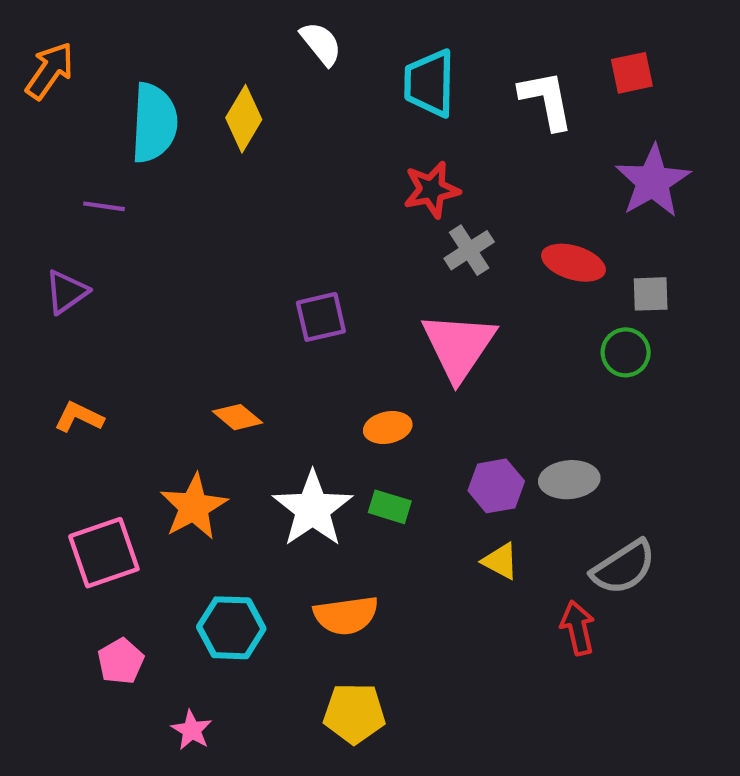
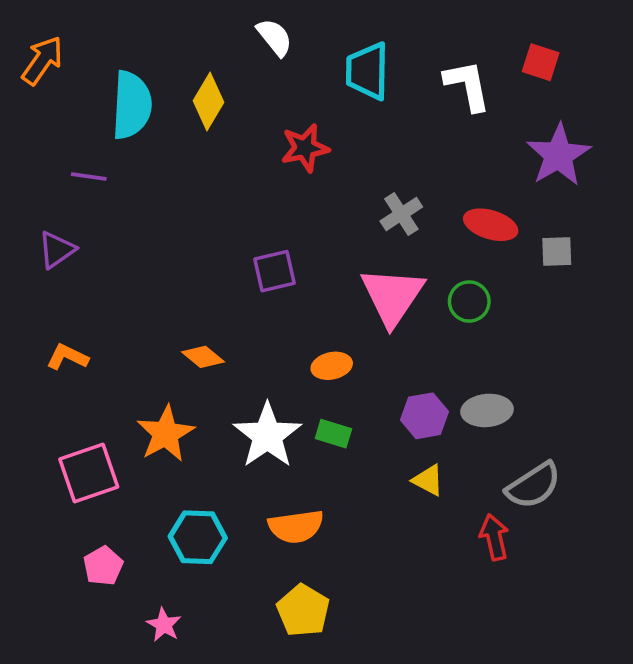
red square: (632, 73) -> (541, 62), turned 30
red star: (432, 190) -> (305, 148), moved
green circle: (626, 352) -> (469, 302), moved
yellow pentagon: (354, 713) -> (303, 610), turned 30

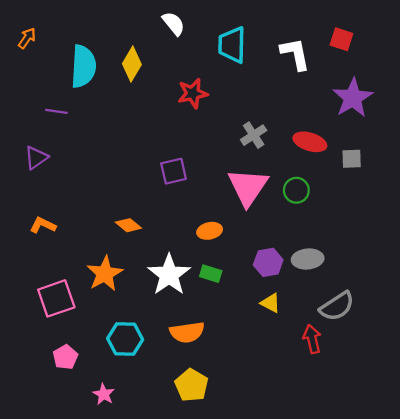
orange arrow: (42, 60) -> (27, 38), size x0.7

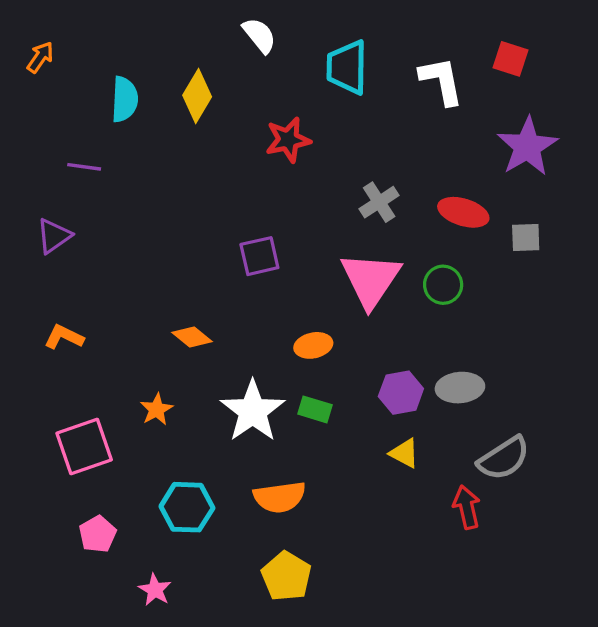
cyan semicircle: (83, 66) -> (125, 99), size x0.7
orange star: (105, 274) -> (157, 409), size x0.6

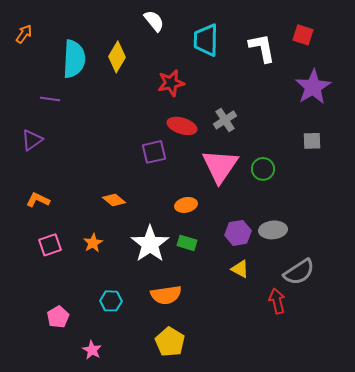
cyan semicircle: (125, 99) -> (74, 59), size x1.4
red ellipse: (463, 212) -> (182, 126), moved
pink square: (84, 447) -> (50, 245), moved, size x0.7
cyan hexagon: (187, 507) -> (111, 301), size x0.7

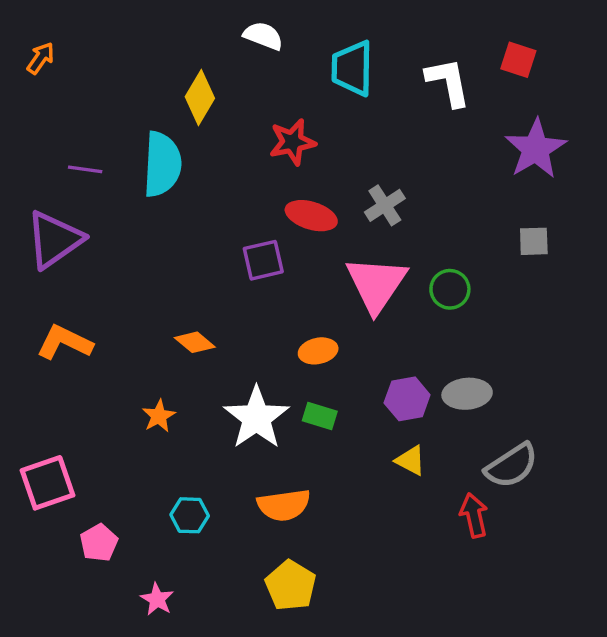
white semicircle: (154, 21) -> (263, 36), turned -30
cyan semicircle: (74, 59) -> (162, 164), moved
purple triangle: (32, 140) -> (54, 240), size x1.6
orange L-shape: (38, 200) -> (65, 342), size x1.4
pink square: (50, 245) -> (47, 483), moved, size x1.4

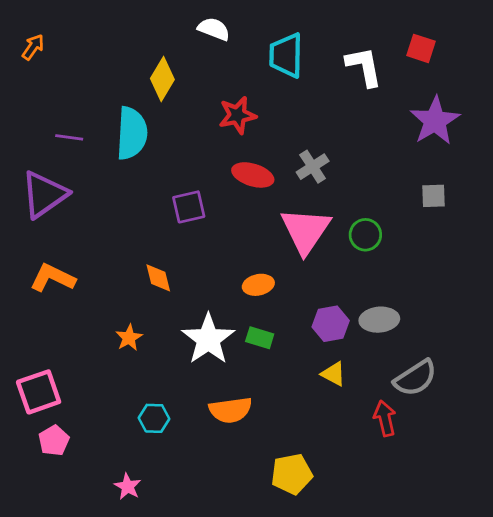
purple square: (263, 260) -> (189, 207), moved
orange diamond: (195, 342) -> (158, 278), turned 36
pink pentagon: (99, 543) -> (54, 441), moved
yellow pentagon: (291, 586) -> (292, 474), moved, turned 30

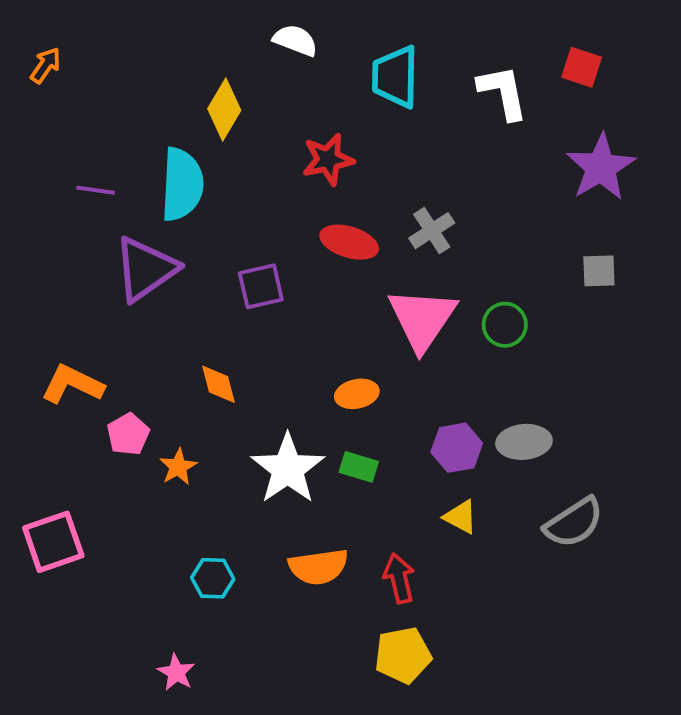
purple triangle: (44, 194) -> (145, 269), moved
red arrow: (385, 418) -> (399, 578), moved
pink pentagon: (54, 441) -> (128, 434), moved

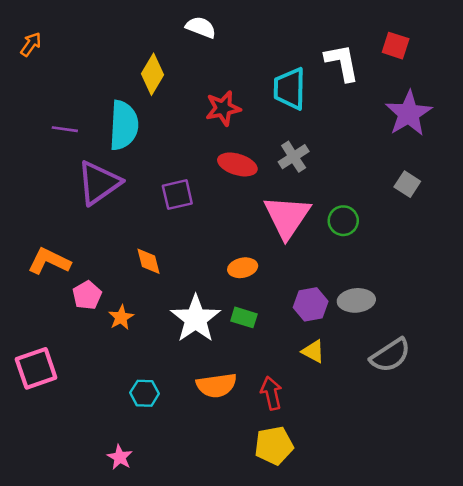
cyan trapezoid: (395, 77) -> (290, 89), moved
gray square: (599, 271) -> (407, 184), turned 35

